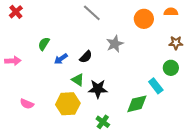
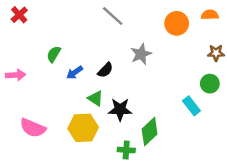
pink semicircle: (27, 104) -> (33, 128), size x1.5
green diamond: (137, 104) -> (150, 132), moved, turned -30
green cross: (103, 122) -> (126, 150), turned -32

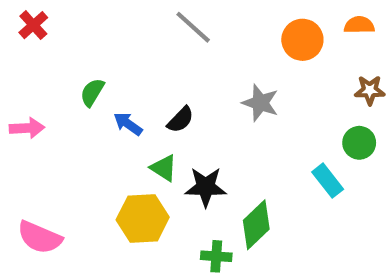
gray star: (141, 54) -> (260, 103), moved, turned -30
blue arrow: (75, 73) -> (128, 124), turned 70
pink semicircle: (33, 128) -> (40, 237), moved

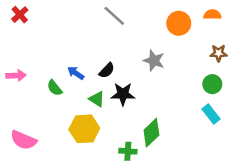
green semicircle: (92, 92) -> (55, 88), moved, turned -70
cyan rectangle: (328, 181) -> (211, 114), moved
black star: (206, 187) -> (123, 94), moved

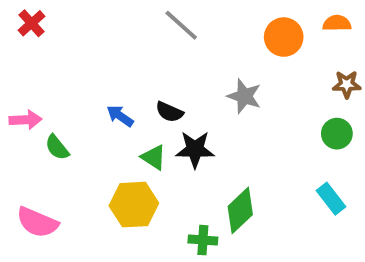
black semicircle: (107, 70) -> (169, 112), turned 70
green semicircle: (55, 88) -> (57, 147), moved
cyan rectangle: (211, 114) -> (331, 199), moved

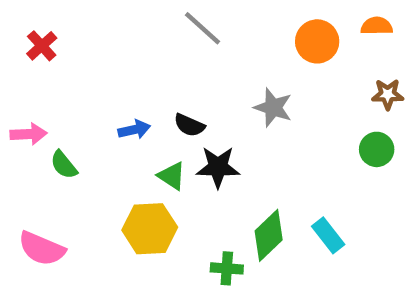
red cross: (31, 23) -> (42, 46), moved
blue arrow: (120, 116) -> (134, 130), turned 132
cyan rectangle: (331, 199) -> (328, 235), moved

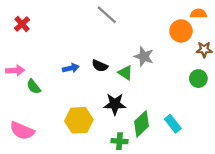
orange circle: (317, 41) -> (181, 31), moved
black star: (218, 167) -> (115, 104), moved
green triangle: (172, 176) -> (125, 73), moved

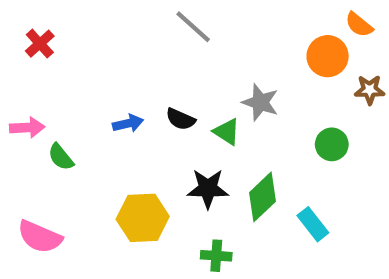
orange semicircle: (198, 14) -> (359, 25), turned -140
green circle: (198, 79) -> (332, 144), moved
green diamond: (142, 124) -> (262, 197), moved

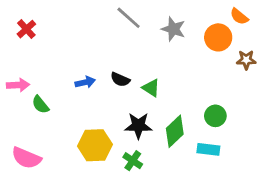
gray star: (260, 102) -> (173, 29), moved
green circle: (332, 144) -> (215, 116), moved
cyan rectangle: (313, 224) -> (208, 149), turned -45
green cross: (216, 256) -> (133, 161), moved, turned 30

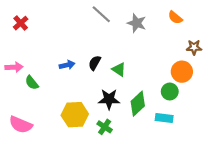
orange semicircle: (239, 16) -> (175, 18), moved
orange circle: (218, 37) -> (182, 72), moved
black semicircle: (120, 79) -> (95, 63), turned 96

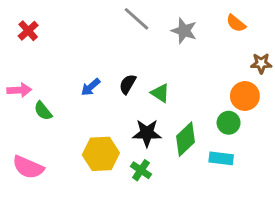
blue arrow: (67, 65) -> (91, 87), turned 152

